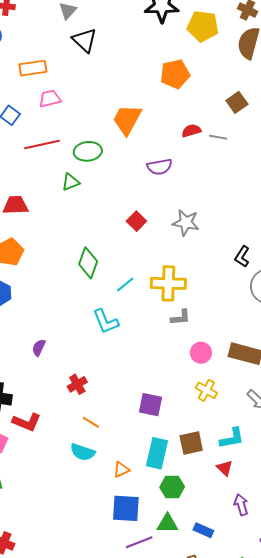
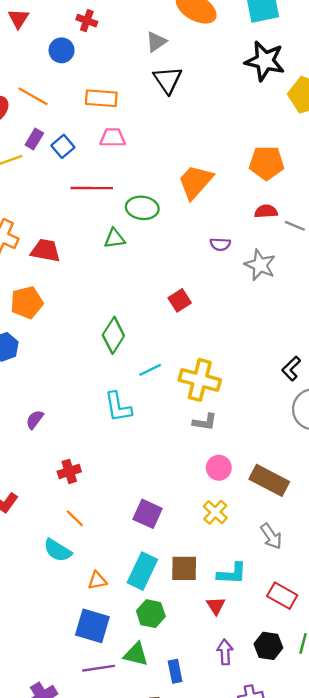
orange pentagon: (175, 74) -> (267, 163), moved
purple semicircle: (160, 167) -> (220, 244), size x0.7
gray star: (186, 223) -> (260, 265), moved
blue rectangle: (203, 530) -> (175, 671), turned 42

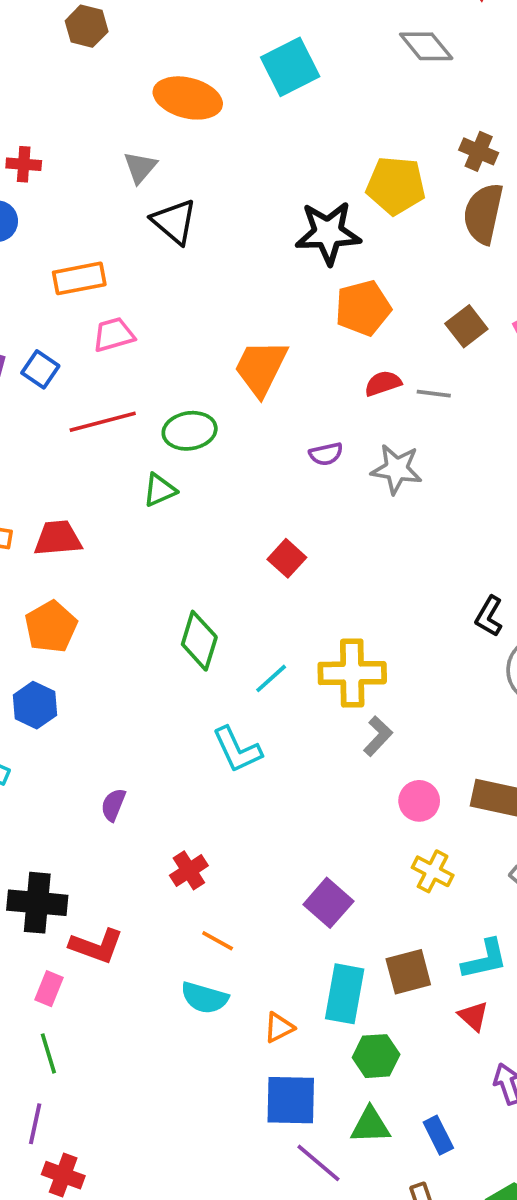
black star: (265, 61) -> (328, 233), moved
gray L-shape: (205, 422) -> (378, 736), turned -40
purple square: (148, 514) -> (328, 903), turned 32
purple line: (99, 668) -> (318, 1163), turned 64

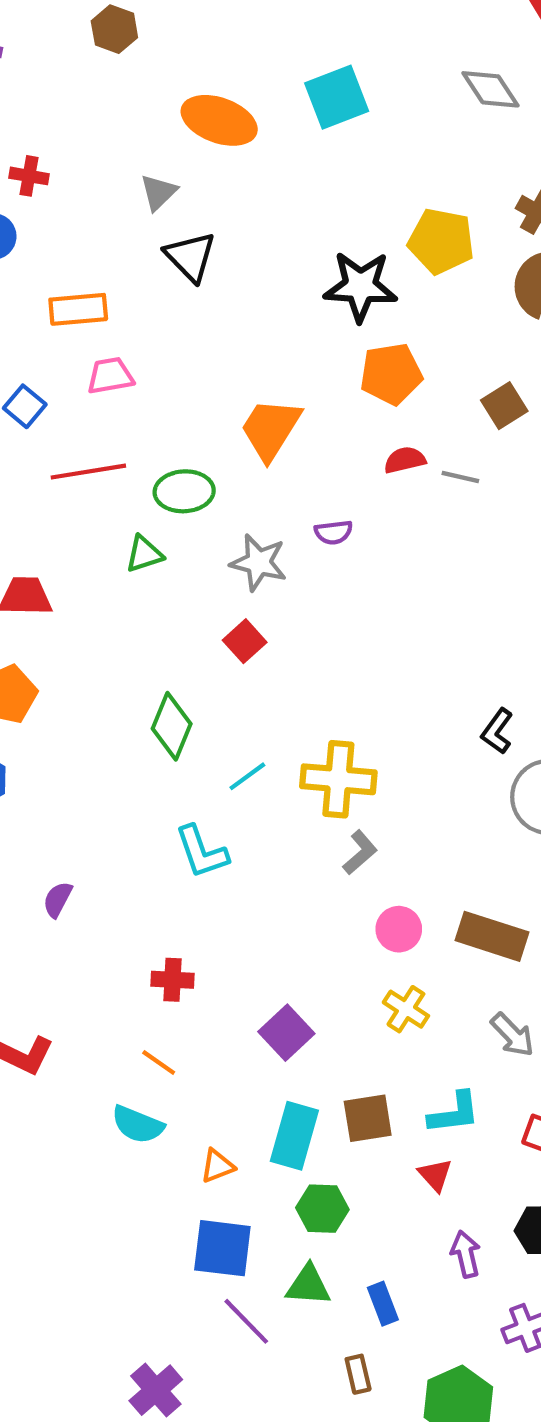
gray star: (397, 469) -> (259, 563), moved
red square: (287, 558) -> (245, 641), moved
red cross: (189, 870) -> (172, 980), moved, turned 30

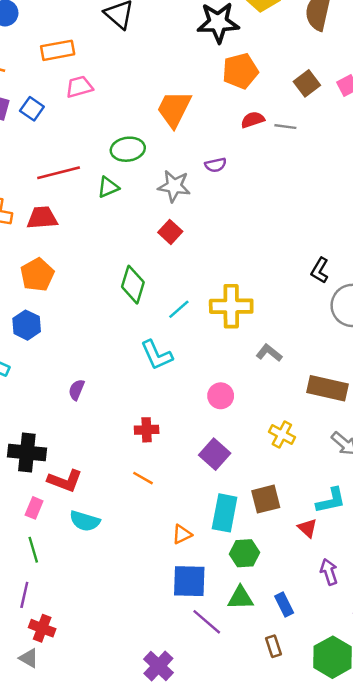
red line: (88, 472) -> (59, 173), moved
gray L-shape: (360, 852) -> (269, 353), moved, turned -95
pink circle: (399, 929) -> (221, 396), moved
cyan L-shape: (454, 1113) -> (331, 501), moved
cyan semicircle: (138, 1125) -> (85, 521), moved

